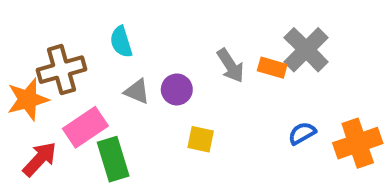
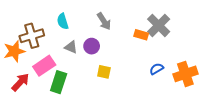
gray arrow: (230, 66) -> (104, 21), moved
green rectangle: (113, 159) -> (59, 82), turned 35

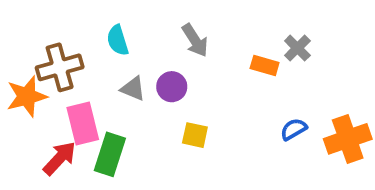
gray cross: (159, 25) -> (297, 48), size x0.6
pink rectangle: (44, 66) -> (83, 123), turned -70
red arrow: (20, 82) -> (60, 158), moved

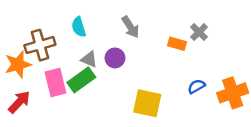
yellow square: (195, 135) -> (147, 103), moved, size x1.6
green rectangle: (110, 154) -> (81, 80), moved, turned 36
red arrow: (60, 158) -> (19, 102), moved

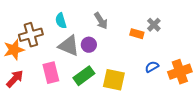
gray triangle: (89, 59) -> (69, 46), size x1.6
green rectangle: (81, 80) -> (84, 76), moved
pink rectangle: (55, 83) -> (51, 73), moved

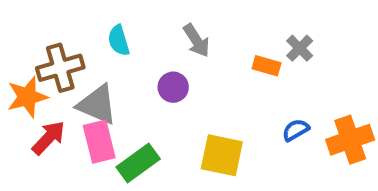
gray triangle: (69, 46) -> (97, 105), moved
green rectangle: (84, 76) -> (138, 163), moved
red arrow: (15, 79) -> (49, 138), moved

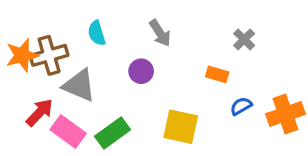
orange rectangle: (267, 66) -> (217, 74), moved
orange star: (27, 97) -> (22, 55), moved
pink rectangle: (99, 142) -> (68, 131), moved, turned -40

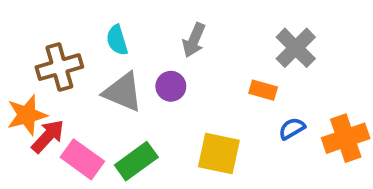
gray arrow: (160, 33) -> (194, 40), turned 56
gray cross: (244, 39) -> (296, 48), size x1.5
orange star: (22, 55) -> (27, 115), moved
gray triangle: (79, 85) -> (123, 92), moved

